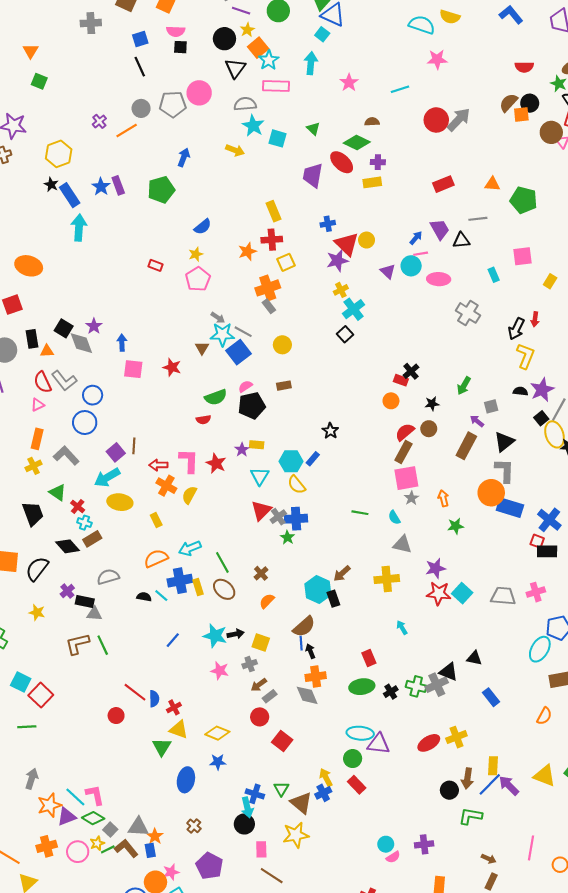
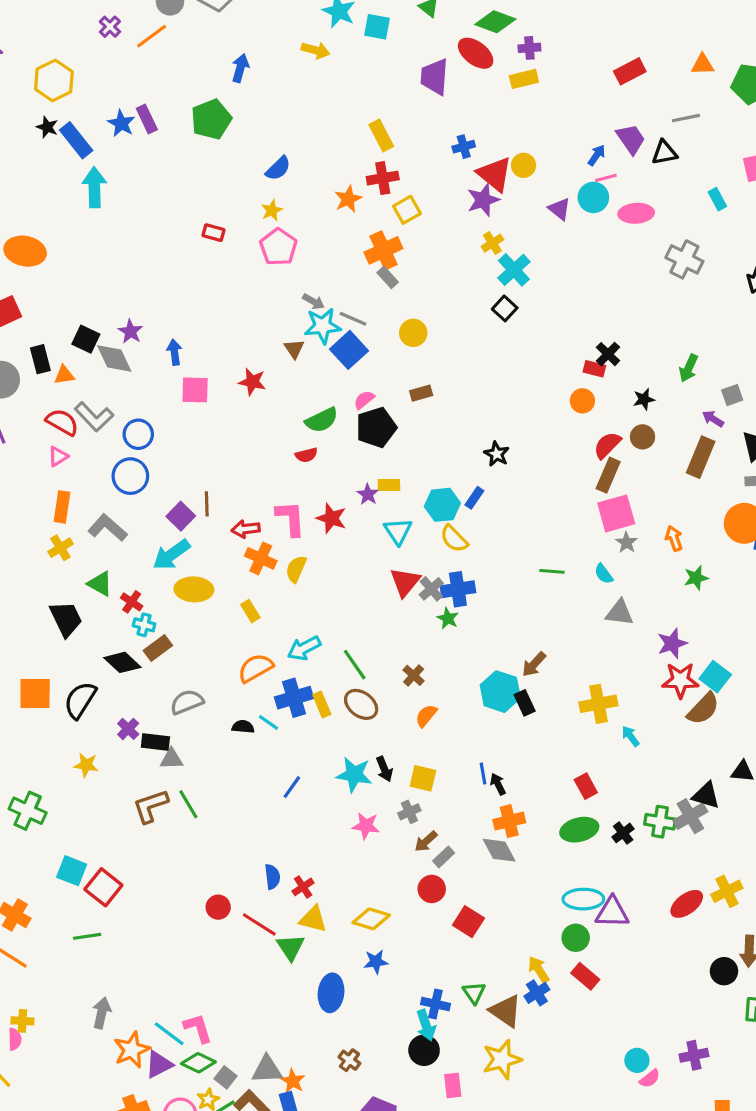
red semicircle: (43, 382) -> (62, 422), turned 150
yellow cross: (387, 579) -> (598, 704), moved
brown semicircle: (304, 627) -> (703, 709), moved
black arrow: (236, 634) -> (384, 769), turned 84
red line: (135, 692) -> (259, 924), moved

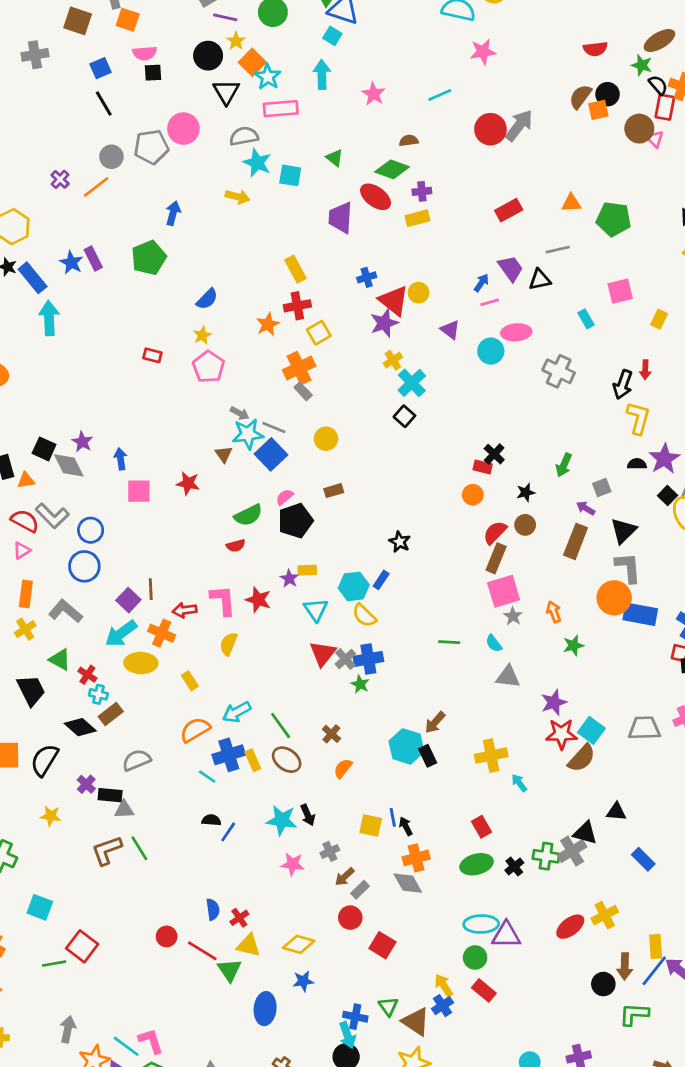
cyan circle: (593, 197) -> (491, 351), moved
orange cross: (261, 558) -> (162, 633), moved
black semicircle: (243, 727) -> (211, 820), moved
yellow square: (423, 778) -> (371, 825), moved
red square: (103, 887) -> (82, 946), moved

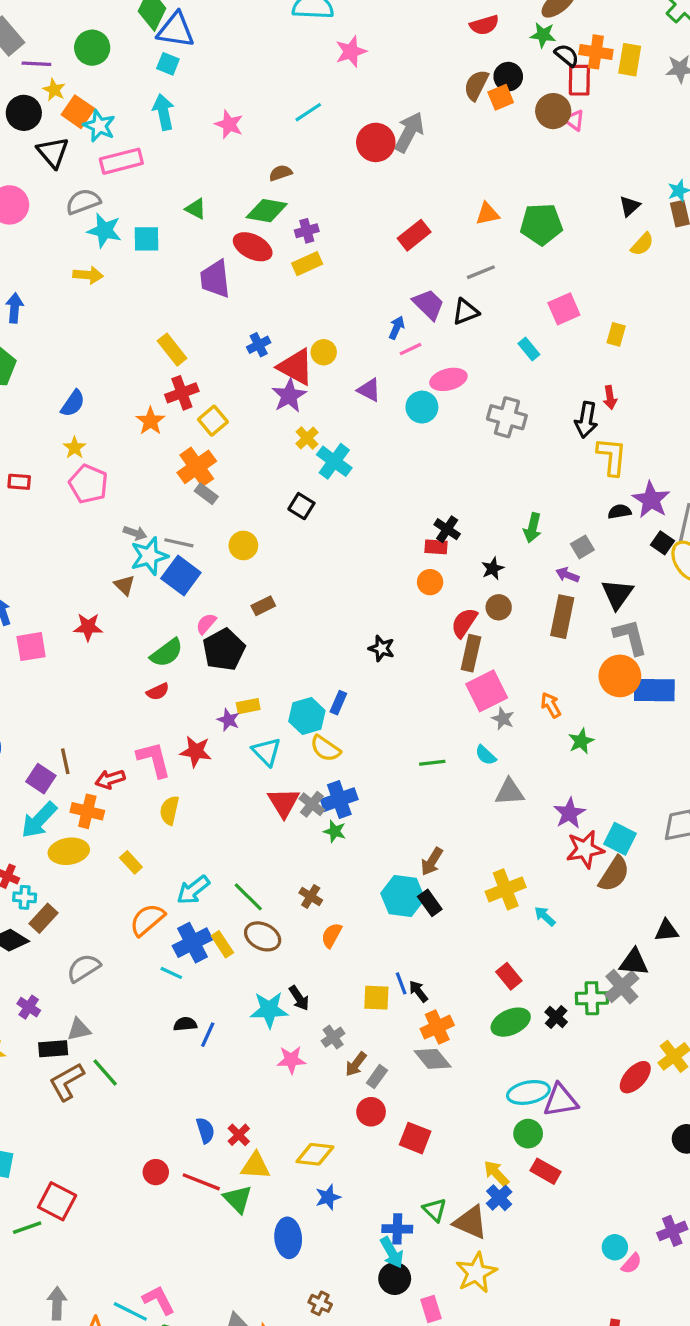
black square: (404, 416) -> (301, 506), moved
black star: (400, 542) -> (382, 648), moved
black rectangle: (110, 795) -> (53, 1049), moved

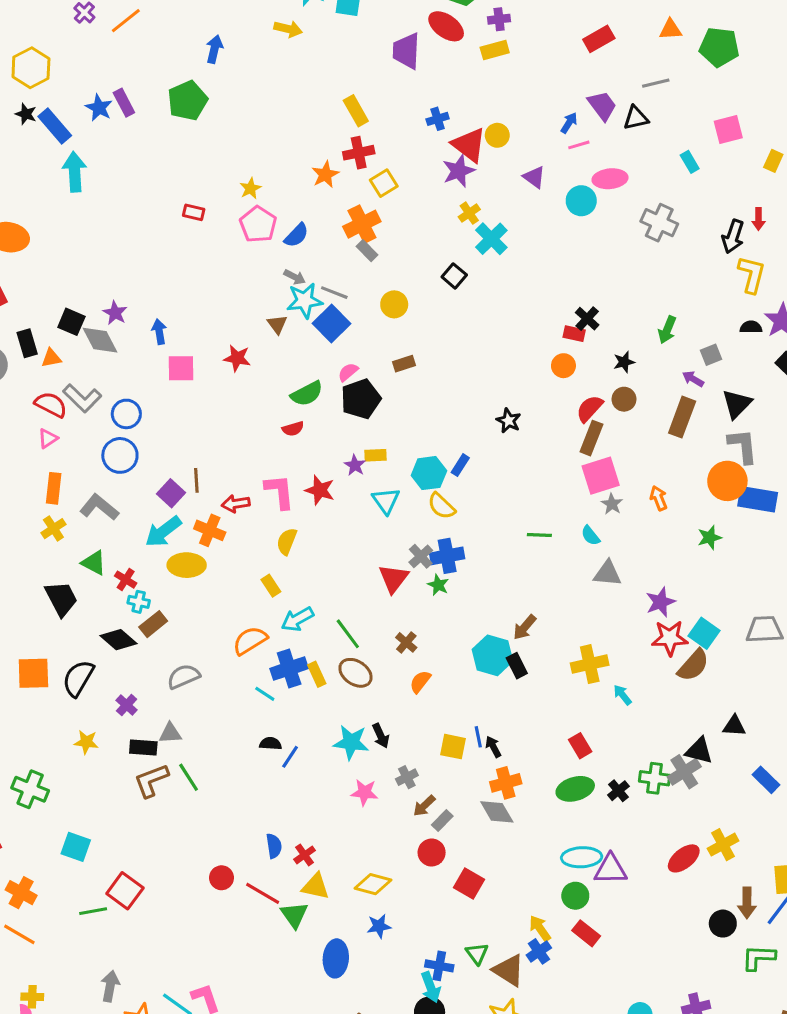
blue semicircle: (73, 403) -> (296, 235), moved
green star: (581, 741) -> (710, 537), moved
red triangle: (284, 802) -> (394, 578), moved
yellow rectangle: (131, 862) -> (271, 586), moved

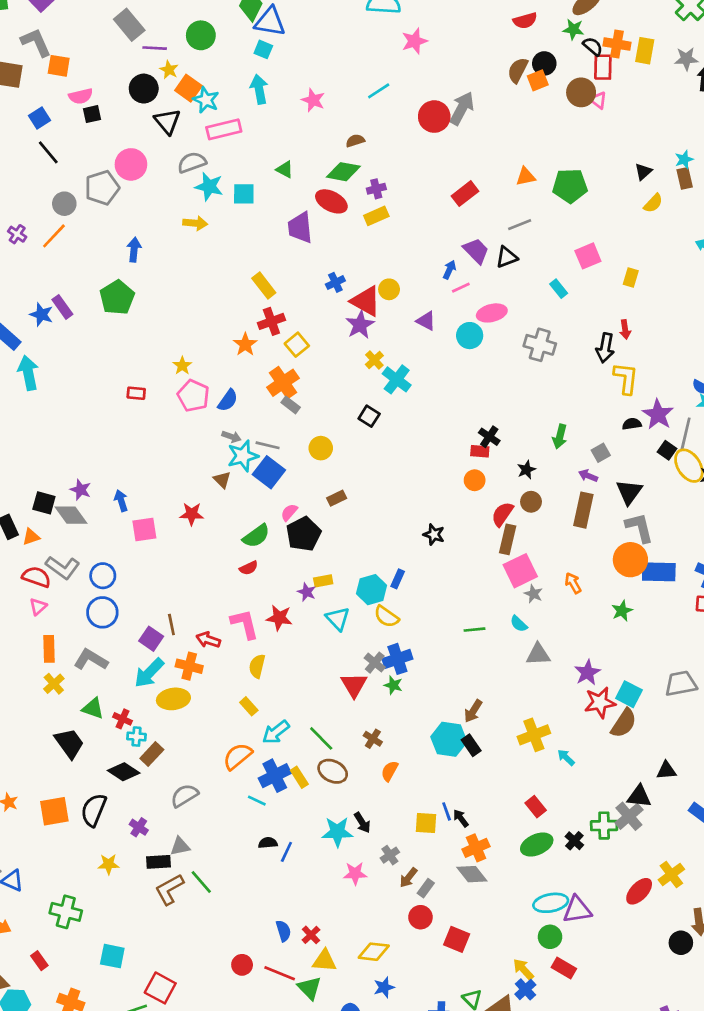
red arrow: (236, 504) -> (208, 640), turned 35

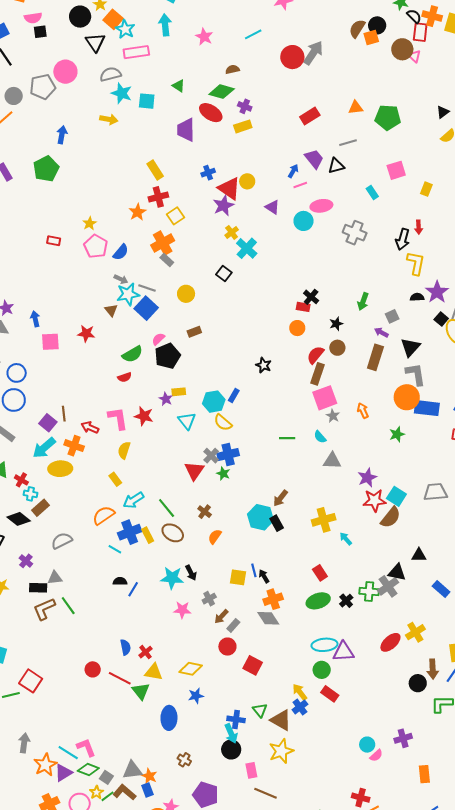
purple cross: (376, 189) -> (245, 106), turned 32

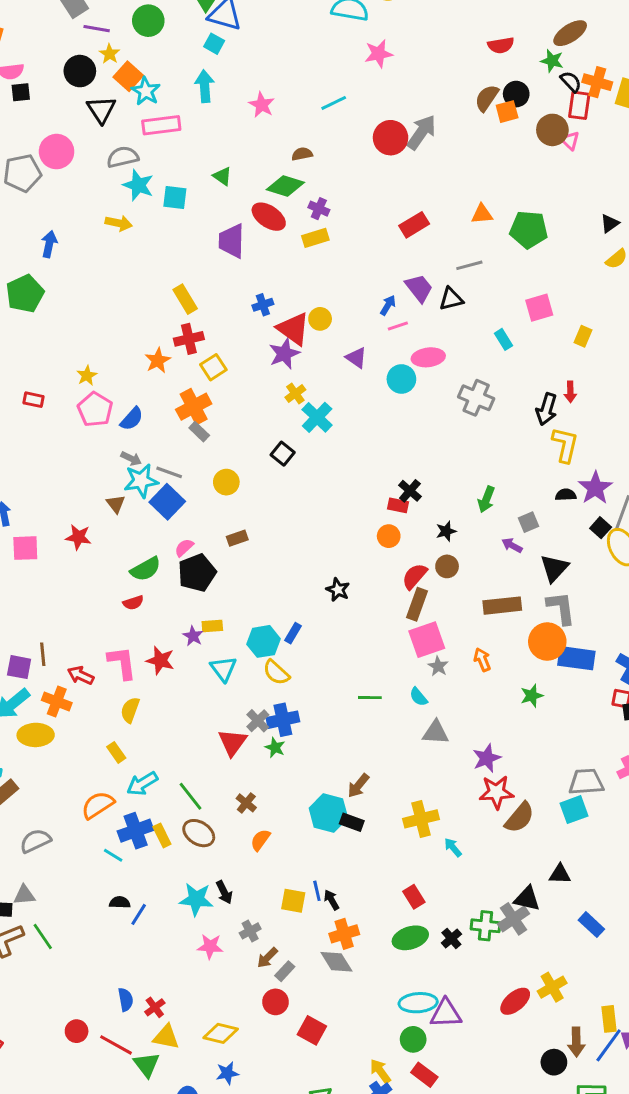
brown rectangle: (375, 357) -> (502, 606), moved, turned 65
purple square: (48, 423) -> (19, 667), turned -30
cyan square: (396, 496) -> (574, 810), moved, turned 36
black rectangle: (277, 523) -> (352, 822), turned -42

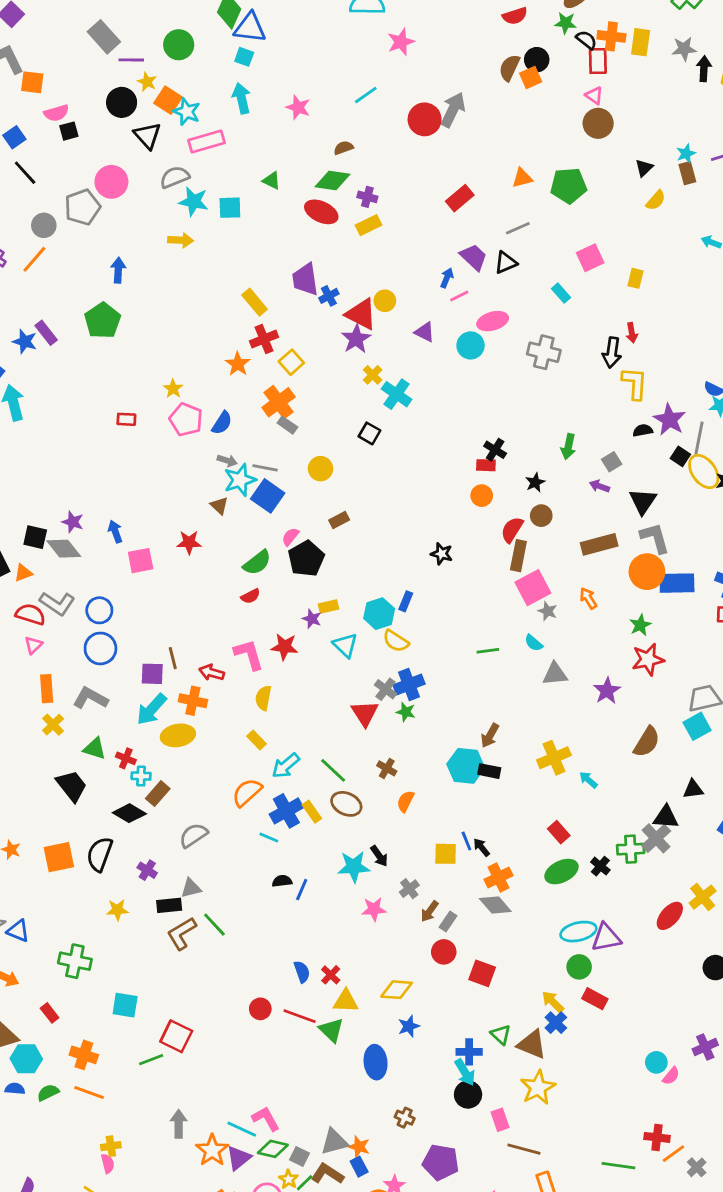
brown circle: (552, 130) -> (598, 123), moved
purple trapezoid: (232, 241) -> (305, 279), moved
red star: (496, 792) -> (648, 659), moved

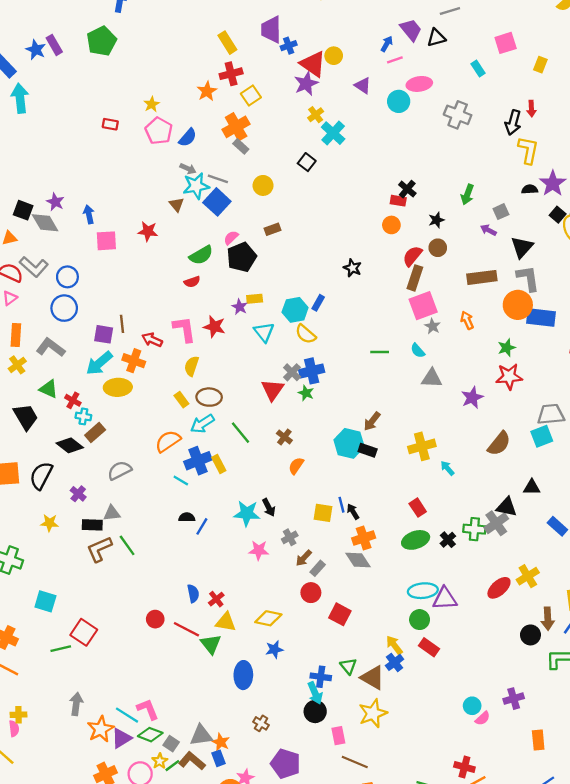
brown ellipse: (346, 804) -> (209, 397), moved, turned -30

